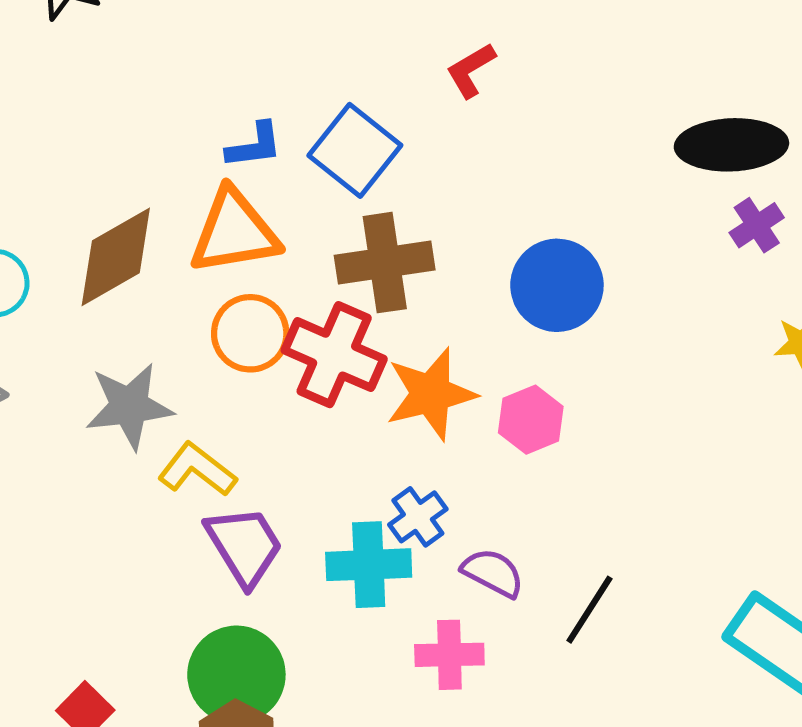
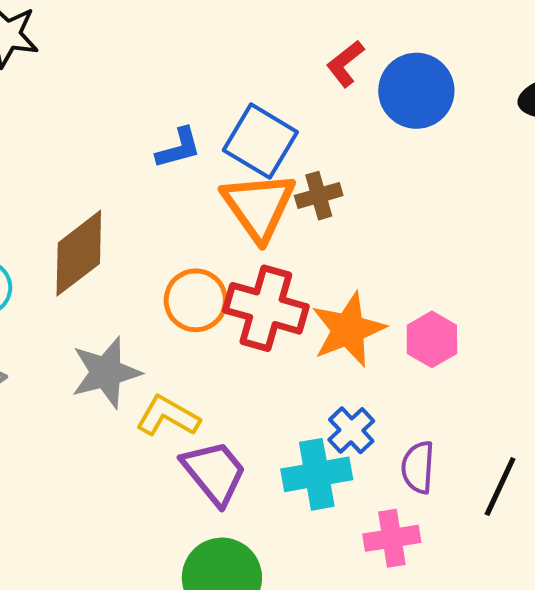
orange triangle: (234, 232) -> (259, 206), moved, turned -48
brown cross: (385, 263) -> (319, 196), moved, size x0.6
blue circle: (557, 285) -> (416, 91), moved
purple semicircle: (493, 573) -> (418, 467), turned -106

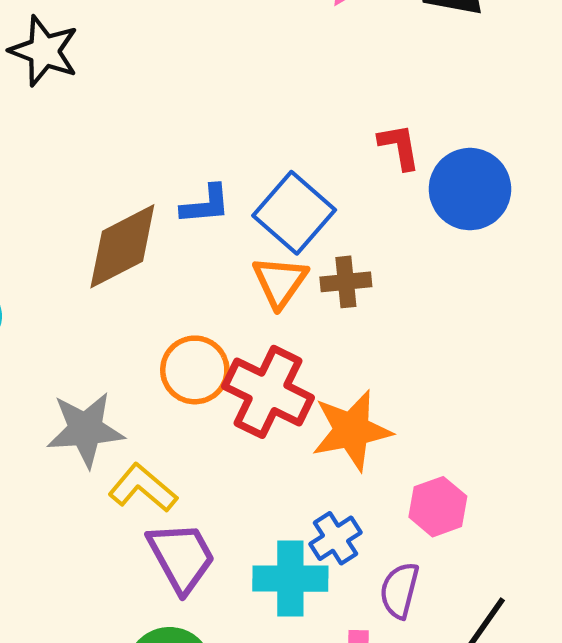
red L-shape: (345, 64) -> (399, 147), turned 108
orange triangle: (259, 206) -> (280, 282), size x0.7
brown diamond: (79, 253) -> (122, 246), moved
pink hexagon: (432, 339) -> (438, 507), moved

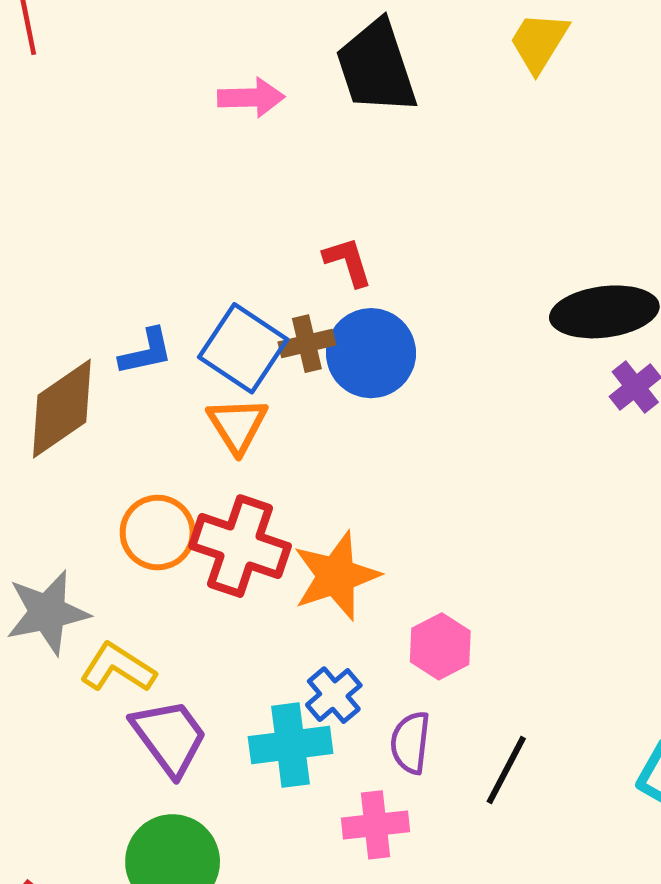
blue circle: (470, 189) -> (371, 353), moved
brown cross: (346, 282) -> (307, 344), moved

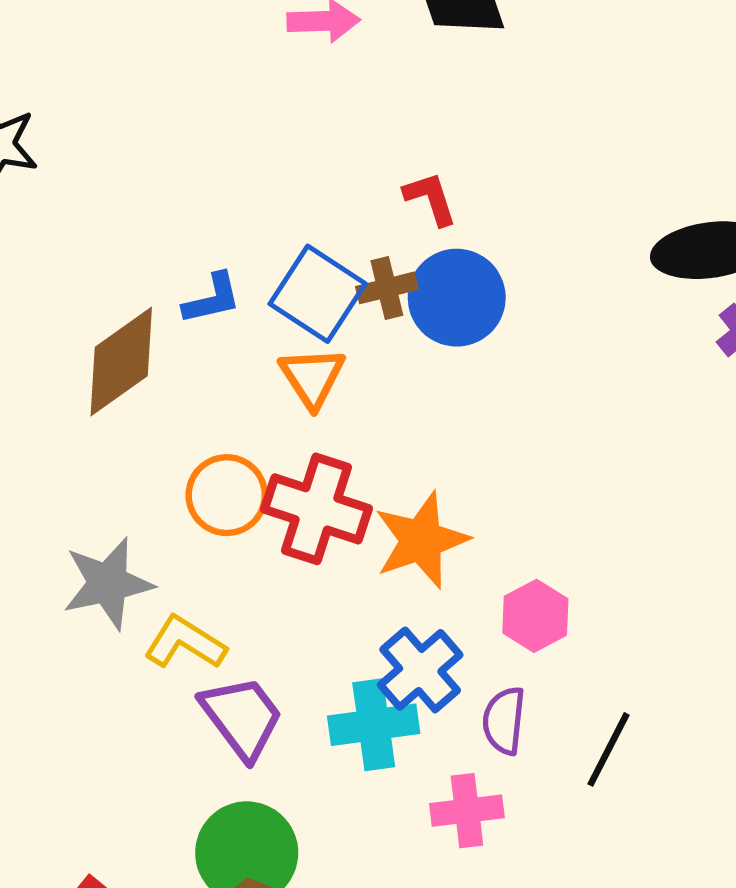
blue cross: (334, 695) -> (420, 670), size x1.4

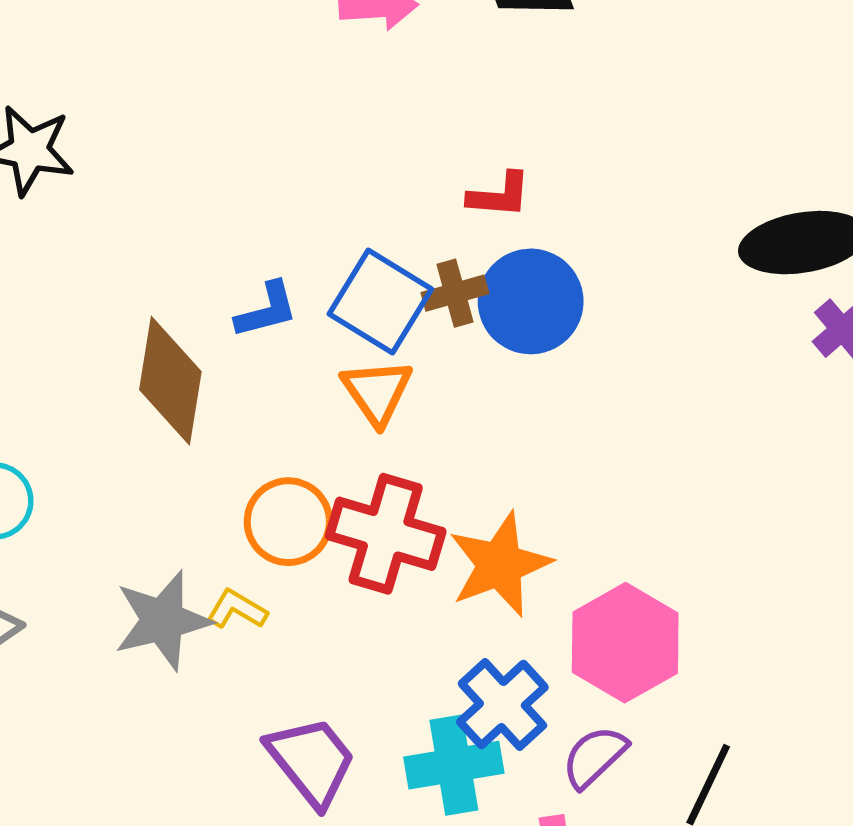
red L-shape: (430, 198) -> (499, 195), turned 114
brown diamond: (121, 362) -> (170, 381), turned -44
pink hexagon: (535, 616) -> (625, 643), size x1.5
yellow L-shape: (185, 643) -> (237, 609), moved, size x0.7
purple semicircle: (504, 721) -> (594, 757), turned 42

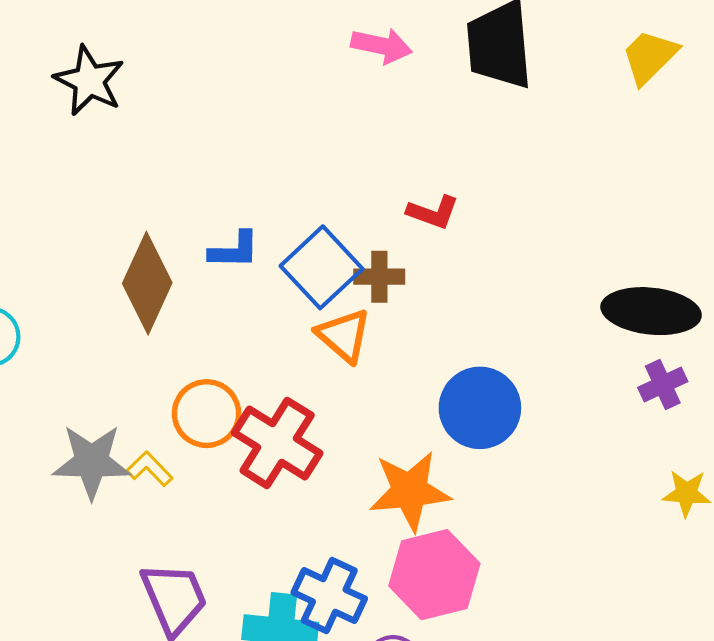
blue circle: (531, 301) -> (480, 408), moved
orange triangle: (377, 392) -> (344, 336), moved, turned -30
orange star: (500, 564) -> (410, 491), moved
blue cross: (502, 704) -> (329, 596), turned -38

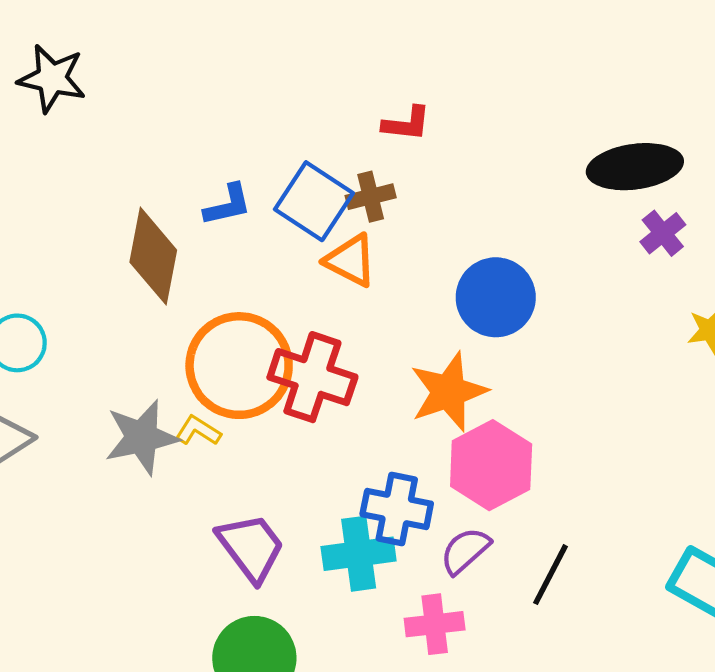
orange circle: (207, 414) -> (239, 366), size x1.6

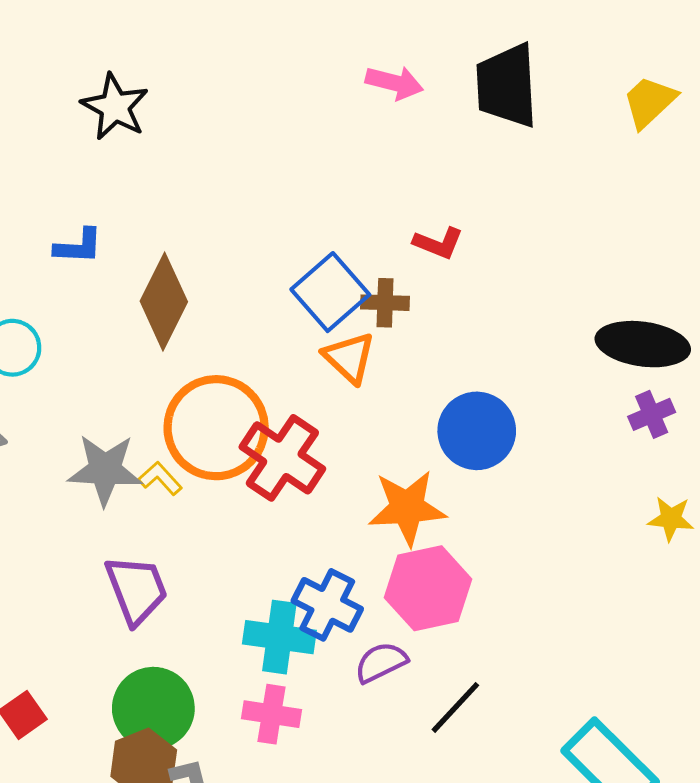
blue L-shape: (228, 205) -> (78, 246), moved
purple trapezoid: (251, 547) -> (136, 590), moved
pink cross: (435, 624) -> (271, 714), moved

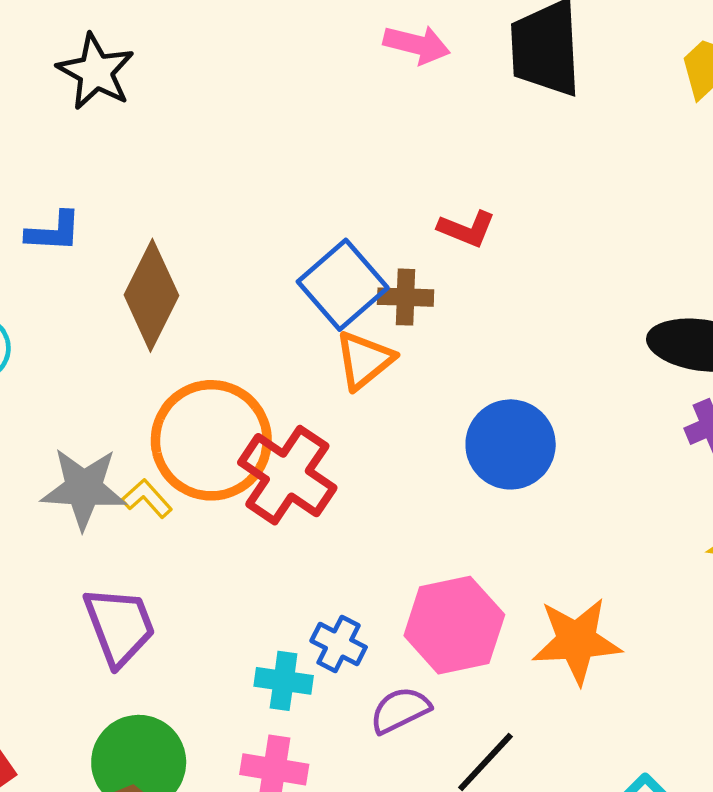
orange triangle: (349, 358) -> (364, 360), turned 38
orange star: (407, 508) -> (577, 641), moved
blue cross: (327, 605) -> (339, 644), size x0.7
cyan cross: (279, 637) -> (284, 681), size x0.7

